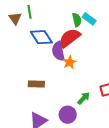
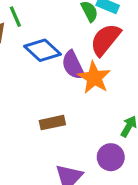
red semicircle: (70, 38) -> (105, 40), moved
orange star: (70, 62) -> (94, 78), size x1.5

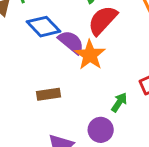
purple semicircle: (73, 65) -> (71, 42), turned 152

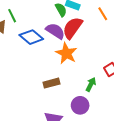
purple semicircle: (71, 42) -> (55, 31), moved
brown rectangle: (48, 94) -> (52, 83), moved

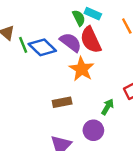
green line: (12, 16) -> (23, 45), moved
red semicircle: (72, 28) -> (91, 40), turned -65

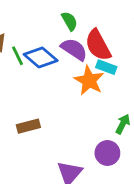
cyan rectangle: (93, 14) -> (106, 67), moved
green semicircle: (79, 18) -> (69, 21), moved
brown rectangle: (62, 102) -> (28, 126), moved

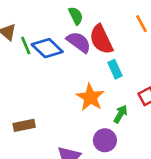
cyan rectangle: (106, 67) -> (115, 69), moved, turned 42
orange star: (89, 81) -> (90, 97), moved
brown rectangle: (28, 126) -> (24, 125), moved

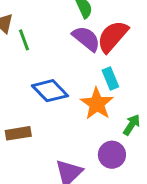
red semicircle: (101, 39) -> (113, 37), turned 64
blue diamond: (47, 48) -> (50, 91), moved
cyan rectangle: (115, 69) -> (110, 79), moved

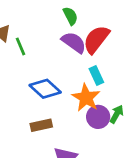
brown rectangle: (18, 133) -> (41, 125), moved
purple circle: (112, 155) -> (98, 117), moved

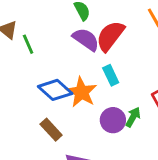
orange star: (86, 98) -> (81, 92), moved
brown rectangle: (41, 125) -> (51, 130), turned 60

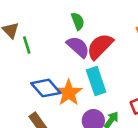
cyan rectangle: (111, 75) -> (96, 81), size x1.5

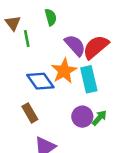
green semicircle: (78, 21) -> (51, 17), moved
orange star: (69, 93) -> (64, 71), moved

